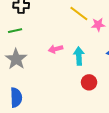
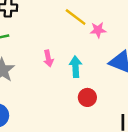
pink arrow: (56, 49) -> (48, 58), turned -88

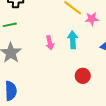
cyan arrow: (76, 67) -> (73, 40), moved

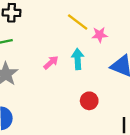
pink arrow: (50, 43) -> (51, 63), turned -120

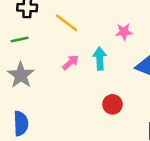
yellow line: (78, 22) -> (67, 23), moved

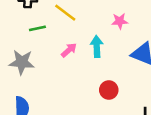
green line: (20, 39) -> (37, 28), moved
gray star: (21, 75) -> (22, 62), turned -30

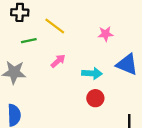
cyan arrow: (97, 46) -> (92, 73), moved, turned 96

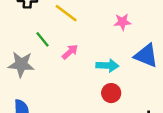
green line: (29, 41) -> (42, 39), moved, turned 63

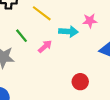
cyan arrow: (107, 66) -> (68, 31), moved

